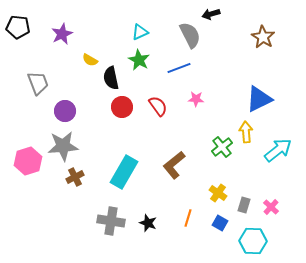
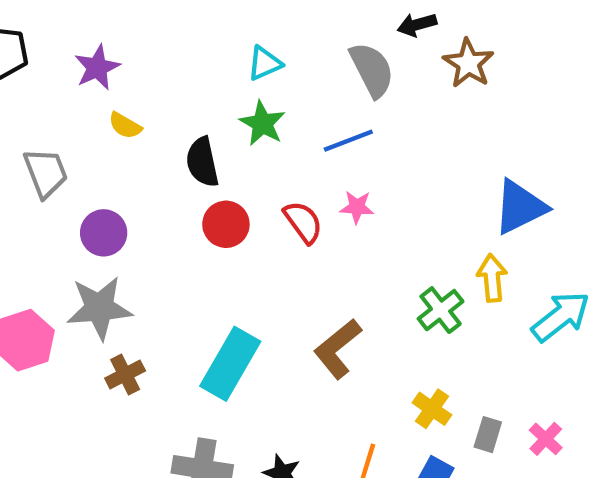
brown star: (263, 37) -> (468, 63), moved
yellow semicircle: (90, 60) -> (125, 126), moved
pink star: (196, 99) -> (357, 207), moved

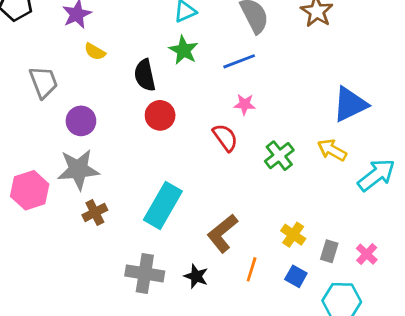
red semicircle: (303, 222) -> (225, 138), moved
yellow arrow: (492, 278) -> (332, 150), turned -56
green cross: (441, 310) -> (279, 156), moved
brown L-shape: (338, 349) -> (222, 233), moved

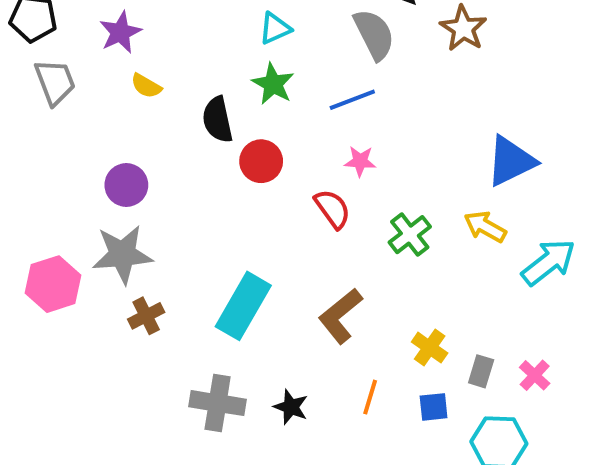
gray trapezoid: (44, 82) -> (55, 82), moved
red circle: (160, 115) -> (261, 161), moved
brown L-shape: (222, 233) -> (340, 316), moved
blue square: (296, 276) -> (434, 407), turned -35

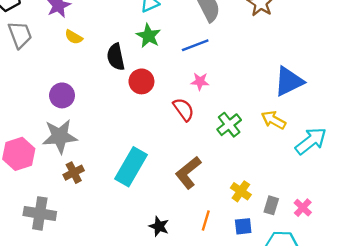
gray cross: (218, 403) -> (40, 213), moved

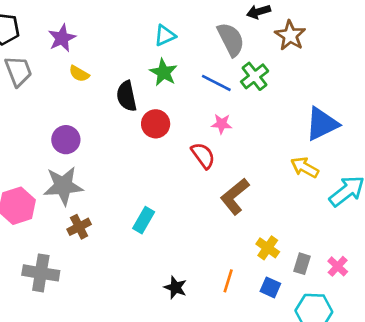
blue line: (195, 45) -> (216, 83), turned 48
green cross: (229, 125) -> (255, 76), moved
cyan rectangle: (131, 167) -> (144, 220), size x0.6
brown L-shape: (188, 173) -> (235, 196), moved
blue square: (243, 226) -> (270, 287), turned 30

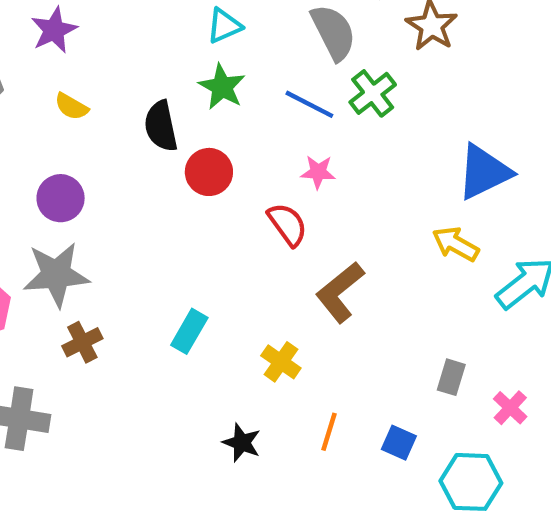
yellow semicircle: (79, 74) -> (71, 107), moved
yellow cross: (268, 248) -> (281, 362), moved
gray rectangle: (302, 264) -> (451, 377), moved

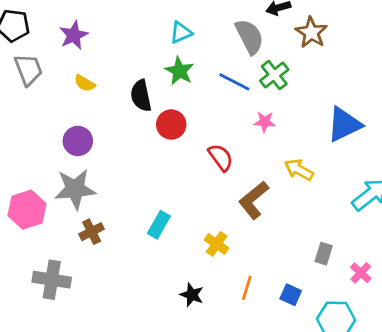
pink star: (318, 172) -> (265, 122), moved
yellow arrow: (456, 244) -> (299, 170), moved

